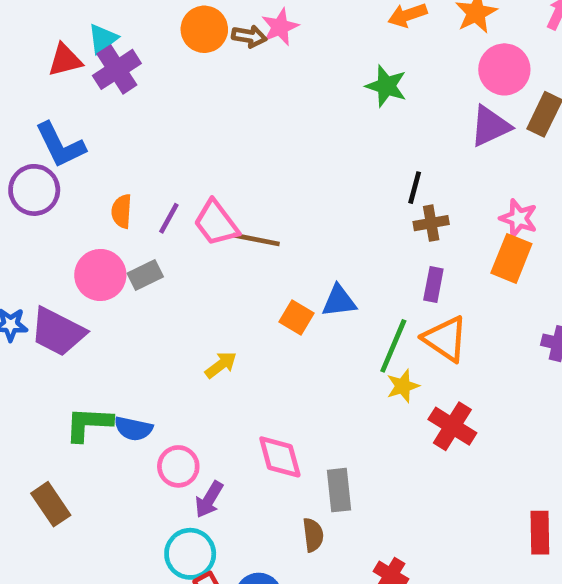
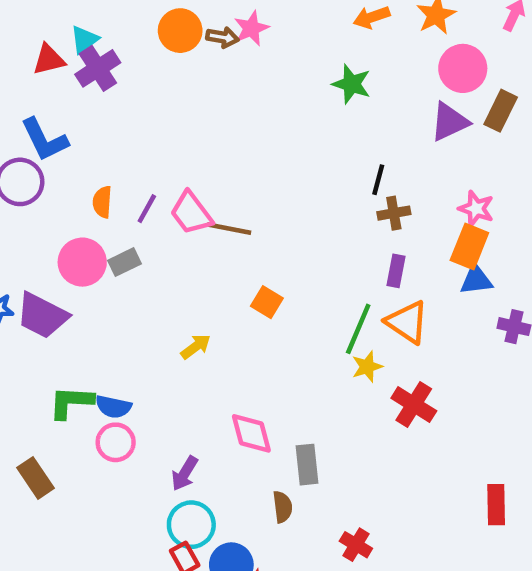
blue triangle: (339, 301) -> (476, 280), moved
pink circle: (178, 466) -> (116, 442), moved
cyan circle: (190, 554) -> (191, 525), moved

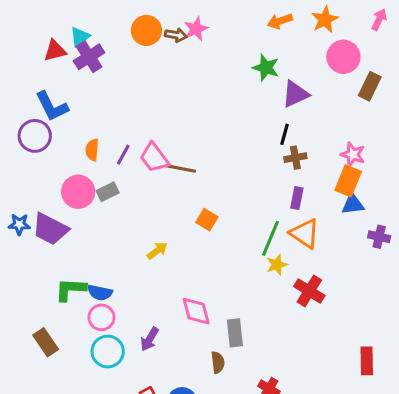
purple triangle: (449, 122) -> (295, 94), moved
cyan circle: (191, 525) -> (108, 352), moved

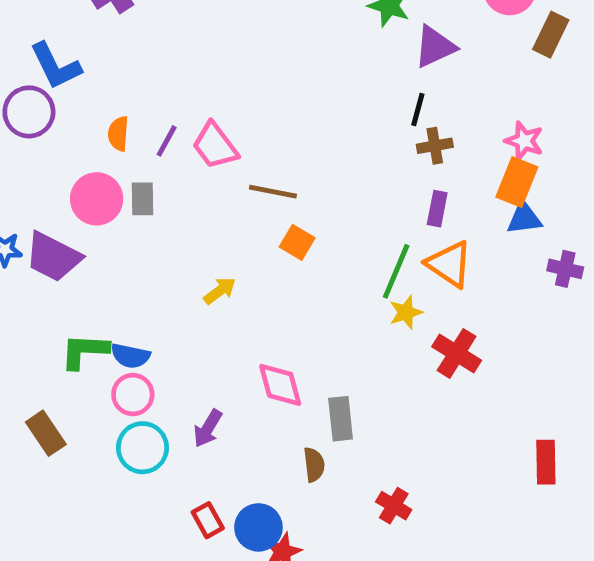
brown line: (181, 168) -> (273, 192), moved
gray rectangle: (108, 192) -> (142, 199), turned -65

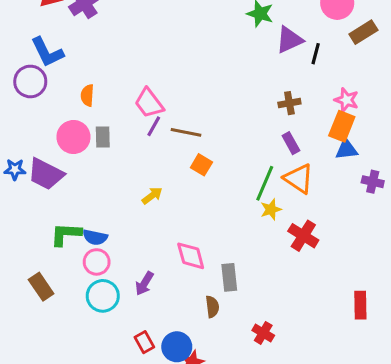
brown rectangle: (551, 35) -> (363, 32), turned 32
black line: (418, 109) -> (316, 54), moved
purple line: (167, 141) -> (154, 126), moved
purple rectangle: (437, 209) -> (291, 143), turned -40

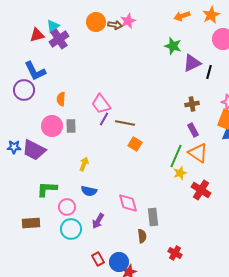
yellow arrow: (152, 196) -> (84, 164), moved, turned -32
blue semicircle: (95, 237) -> (89, 191), moved
brown rectangle: (41, 287) -> (31, 223), turned -60

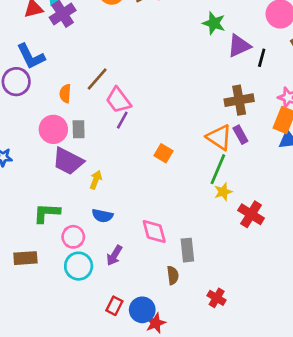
brown cross: (192, 104) -> (239, 100), size x1.5
brown line: (125, 123) -> (97, 79), moved, turned -60
purple trapezoid: (34, 150) -> (68, 161), moved
orange triangle: (198, 153) -> (219, 137), moved
red rectangle: (98, 259) -> (114, 306), turned 56

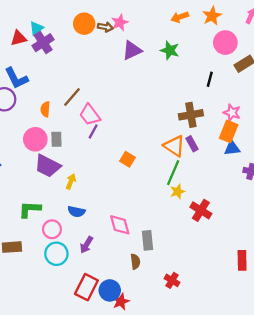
purple triangle: (239, 46) -> (132, 50), moved
red rectangle: (114, 306) -> (86, 287), size x1.6

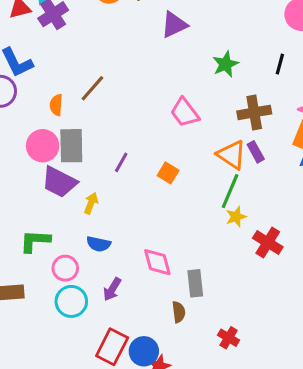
green star: (170, 50) -> (225, 64), moved, turned 30
pink trapezoid: (90, 115) -> (185, 112), moved
purple line: (93, 131) -> (121, 162), moved
gray rectangle: (56, 139) -> (71, 146), size x1.6

